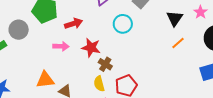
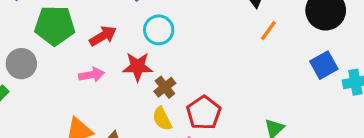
cyan circle: (123, 24) -> (159, 30), moved
brown cross: (105, 64) -> (165, 87), turned 32

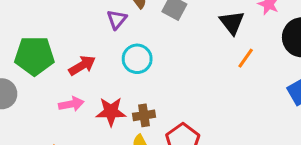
red star: (138, 67) -> (111, 112), moved
brown cross: (165, 87) -> (144, 115), turned 30

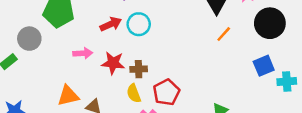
red arrow: (82, 65) -> (111, 24), moved

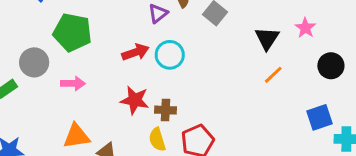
black circle: (270, 23) -> (331, 66), size x0.7
pink arrow: (83, 53) -> (73, 83), moved

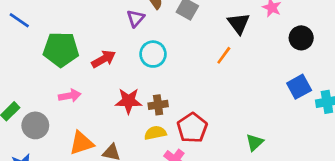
red arrow: (135, 52) -> (104, 59), moved
gray circle: (34, 62) -> (35, 125), moved
orange line: (273, 75) -> (224, 55), moved
yellow semicircle: (157, 139) -> (155, 133), turned 105

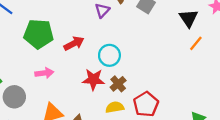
cyan circle: (153, 54) -> (109, 55), moved
orange line: (224, 55) -> (196, 43), moved
brown cross: (158, 105) -> (118, 84), turned -35

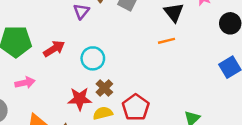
orange line: (196, 43) -> (166, 41), moved, turned 42
red star: (93, 79) -> (80, 99), moved

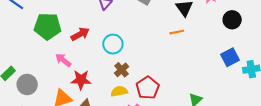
pink arrow: (25, 83) -> (63, 60), moved, turned -133
red star: (80, 99) -> (81, 80), moved

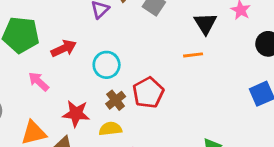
red star: (81, 80) -> (76, 114), moved
red pentagon: (148, 88) -> (148, 93), moved

